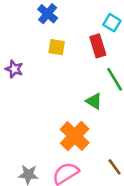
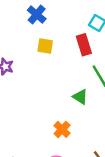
orange cross: (75, 136) -> (62, 129), size x0.6

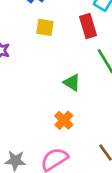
green triangle: (80, 97) -> (72, 83), moved

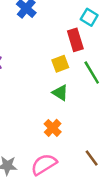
yellow square: (45, 27) -> (60, 64), moved, turned -30

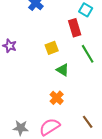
yellow square: (60, 64) -> (52, 48), moved

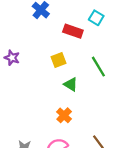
red rectangle: (75, 28) -> (73, 31), moved, turned -54

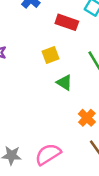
orange cross: (64, 115) -> (87, 118), moved

